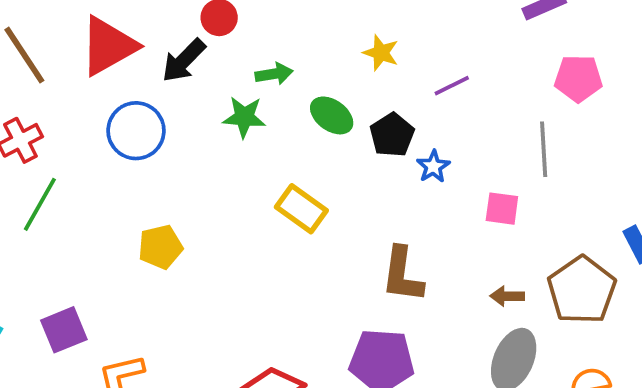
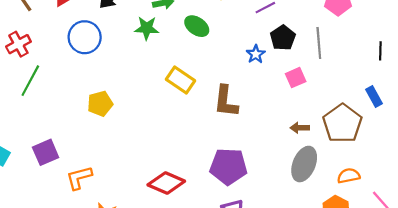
black pentagon: (392, 135) -> (283, 38), moved
pink square: (502, 209) -> (296, 78), turned -30
brown L-shape: (402, 275) -> (226, 101), moved

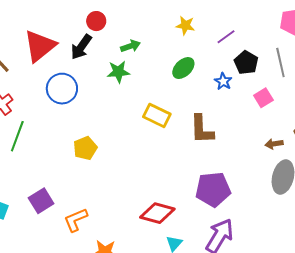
green ellipse: (197, 26) -> (183, 68), moved, turned -70

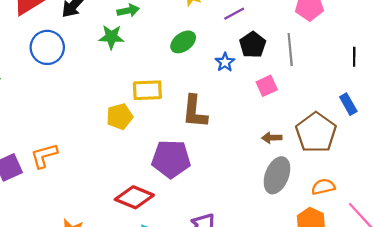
yellow rectangle: (157, 115) -> (147, 90), turned -36
yellow pentagon: (85, 148) -> (120, 117), moved
purple pentagon: (213, 189) -> (171, 159), moved
orange L-shape: (76, 220) -> (44, 156), moved

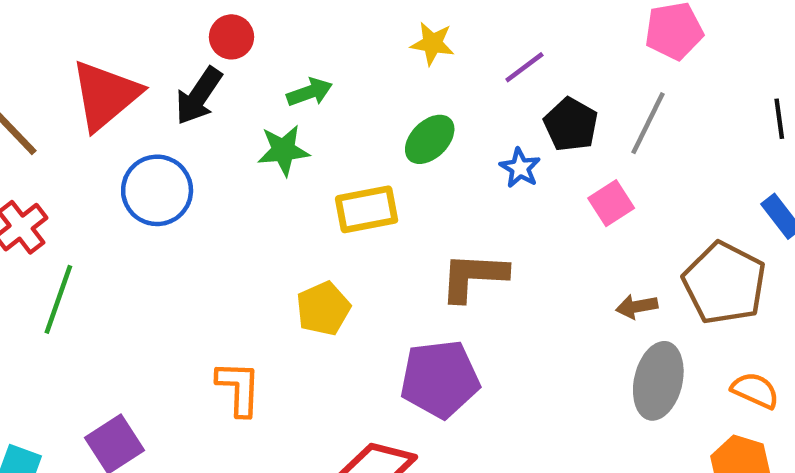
gray line: (290, 50) -> (648, 123), turned 40
yellow rectangle: (147, 90) -> (367, 209), moved
brown L-shape: (195, 112) -> (473, 277), turned 96
orange L-shape: (44, 156) -> (239, 388), moved, turned 116
orange semicircle: (323, 187) -> (755, 390), turned 45

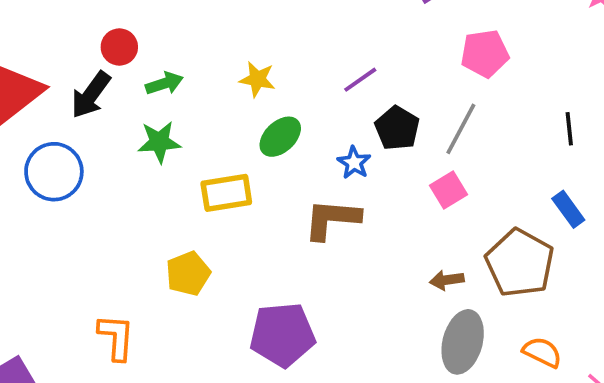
yellow star: (432, 43) -> (257, 79), moved
green arrow: (310, 92) -> (164, 83), moved
pink square: (611, 203) -> (449, 190), moved
brown L-shape: (473, 277) -> (332, 219), moved

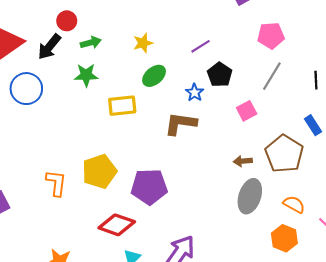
yellow star: (257, 79) -> (143, 43), turned -30
gray line: (461, 129) -> (272, 76), moved
yellow pentagon: (188, 274) -> (99, 171), moved, size x1.4

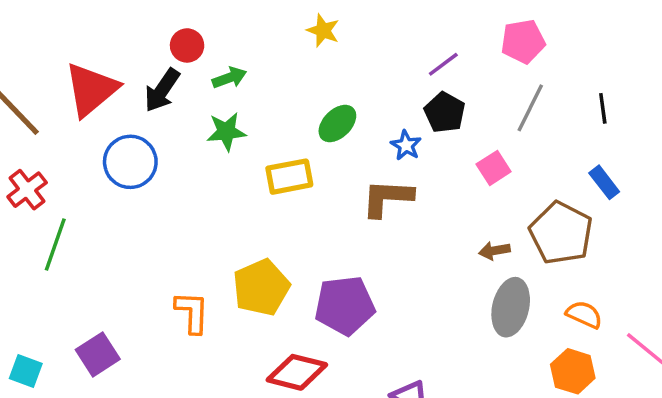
yellow star: (143, 43) -> (323, 31), moved, turned -30
purple line: (201, 46) -> (443, 64), moved

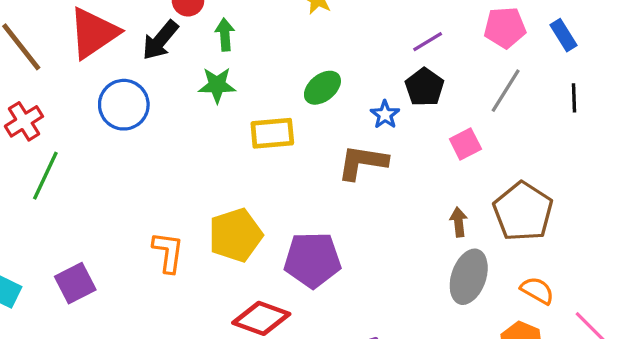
green arrow: (229, 78) -> (225, 35), turned -80
blue rectangle: (604, 182) -> (564, 35), moved
brown arrow: (494, 251) -> (459, 222), turned 88

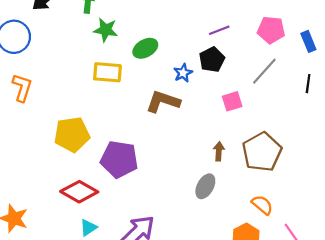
green star: (217, 85) -> (106, 30), moved
orange L-shape: (168, 252) -> (22, 88), moved
gray ellipse: (469, 277) -> (205, 186), moved, size x0.7

